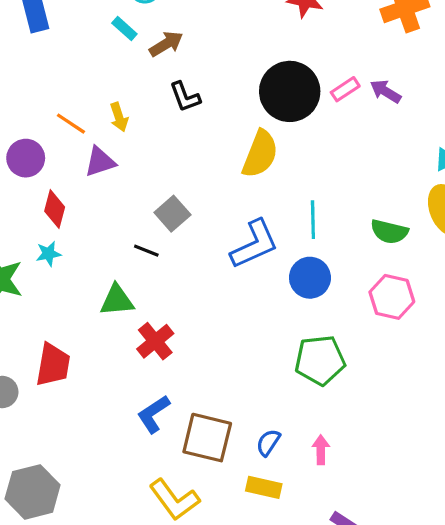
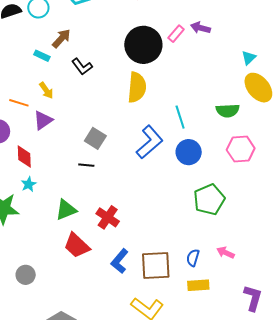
cyan rectangle: (124, 28) -> (42, 56), moved
green triangle: (117, 300) -> (66, 210), moved
red trapezoid: (53, 365) -> (77, 246), moved, turned 140
pink arrow: (321, 450) -> (226, 253), turned -48

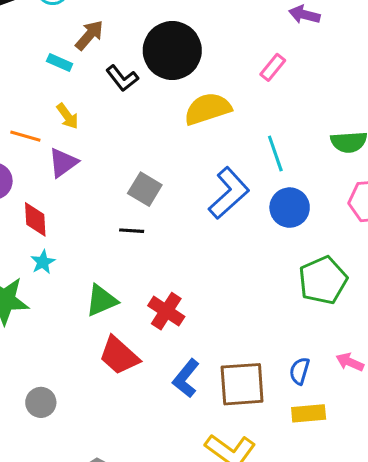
pink rectangle: (176, 34) -> (273, 67), moved
black circle: (143, 45) -> (172, 51), moved
yellow semicircle: (137, 87) -> (208, 109), turned -112

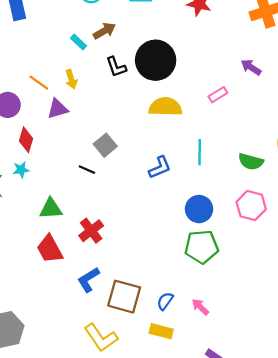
blue L-shape: (229, 193) -> (160, 167), size x0.7
blue circle: (290, 208) -> (199, 209), moved

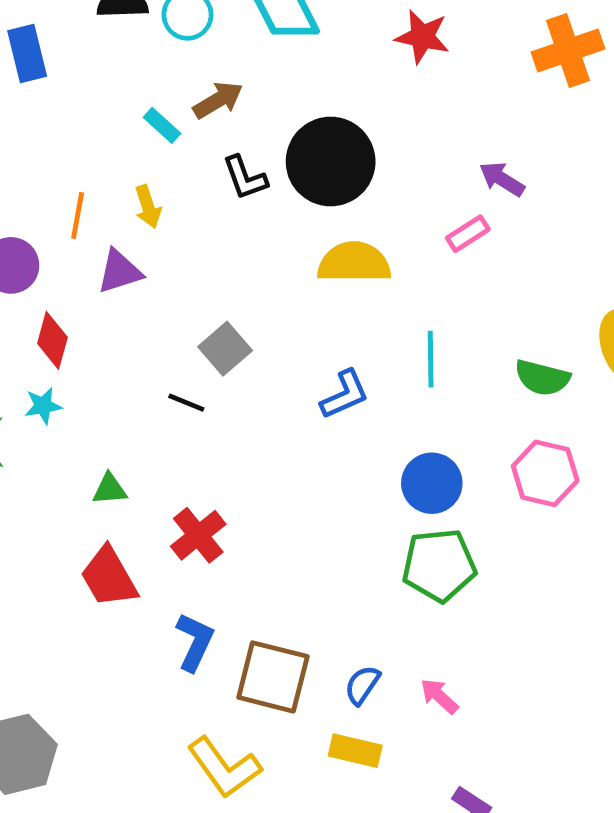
purple arrow: (251, 67) -> (502, 179), moved
orange line: (39, 83) -> (78, 216), turned 66
green triangle: (51, 209) -> (110, 489), size x0.7
blue L-shape: (89, 280) -> (195, 642), turned 148

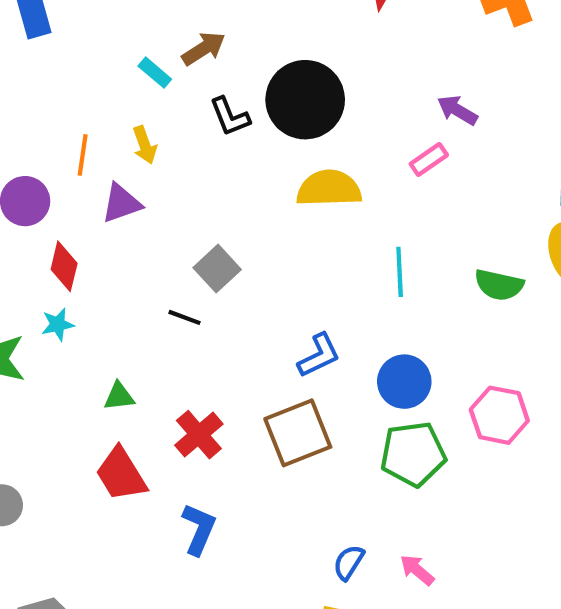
blue L-shape: (345, 394) -> (319, 355), moved
pink hexagon: (545, 473) -> (499, 415), moved
brown square: (273, 677) -> (298, 433), moved, turned -34

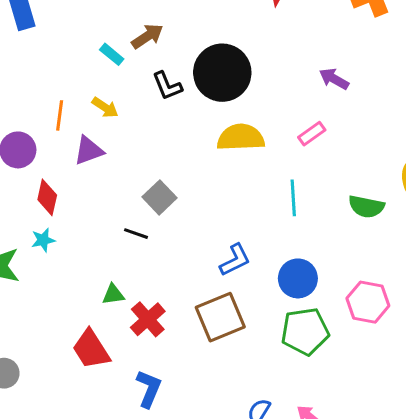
yellow arrow: (145, 145) -> (105, 108), turned -36
pink rectangle: (429, 160) -> (312, 134), moved
green triangle: (119, 396) -> (113, 294), moved

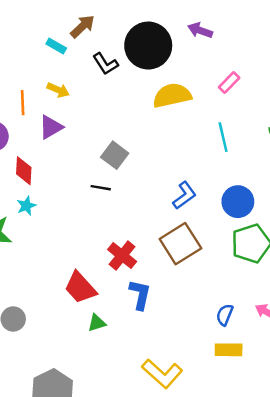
purple arrow: (334, 79) -> (200, 30), moved
green triangle: (113, 294) -> (97, 323), moved
blue L-shape: (149, 389) -> (140, 295), moved

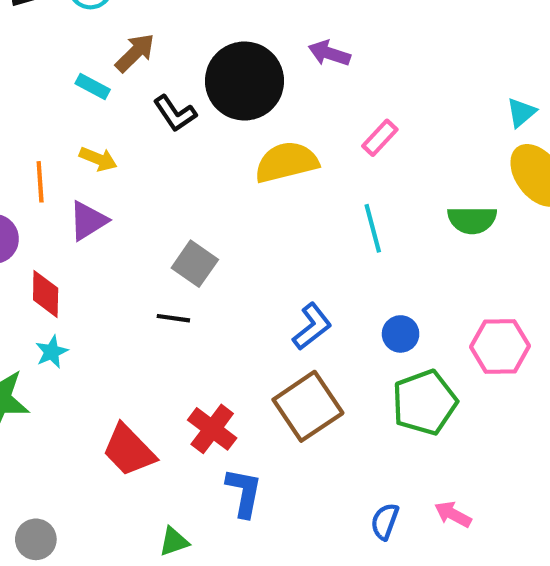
blue circle: (238, 202) -> (401, 334), size x0.7
red trapezoid: (80, 288) -> (129, 450), moved

